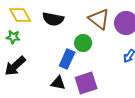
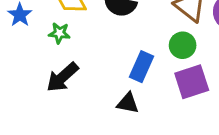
green circle: (83, 43) -> (183, 45), moved
purple square: (86, 83) -> (192, 82), moved

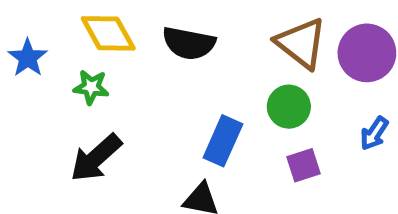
purple square: (192, 82) -> (303, 165), size x0.6

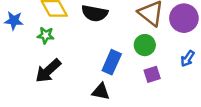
blue star: (28, 58) -> (14, 21), turned -30

